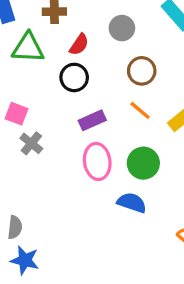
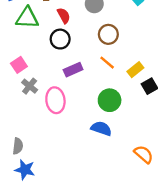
red semicircle: (79, 45) -> (64, 16), turned -63
pink square: (16, 114) -> (19, 65), turned 35
pink ellipse: (97, 161) -> (55, 100), moved

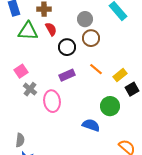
red semicircle: (64, 16) -> (51, 29), moved
brown circle: (108, 34) -> (91, 38), moved
black circle: (60, 39) -> (67, 47), moved
green circle: (110, 100) -> (110, 106), moved

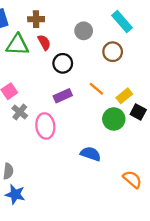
brown circle: (91, 38) -> (113, 52), moved
black square: (132, 89) -> (138, 112), turned -32
green circle: (110, 106) -> (114, 119), moved

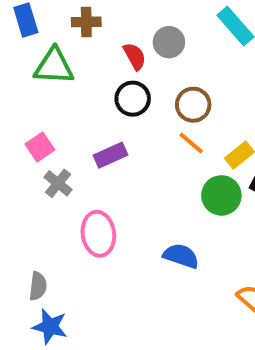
red semicircle: (44, 42) -> (135, 56), moved
brown circle: (113, 52) -> (193, 105), moved
purple rectangle: (63, 96) -> (110, 155), moved
pink ellipse: (45, 126) -> (98, 234), moved

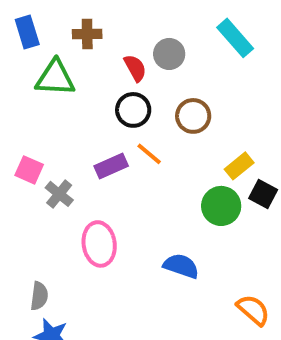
orange line: (191, 143) -> (149, 154), moved
pink square: (40, 147) -> (29, 170), moved, turned -32

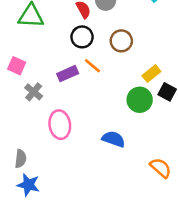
pink square: (29, 170) -> (17, 66), moved

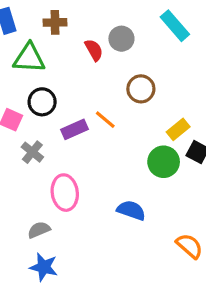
black circle: (82, 37) -> (42, 102), moved
gray semicircle: (21, 159) -> (39, 230), moved, turned -120
blue star: (28, 185) -> (44, 267), moved

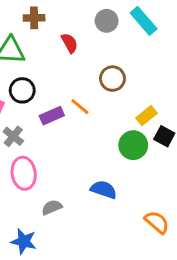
gray circle: (121, 39) -> (107, 21), moved
pink ellipse: (65, 193) -> (24, 173), moved
gray semicircle: (39, 230) -> (52, 207), moved

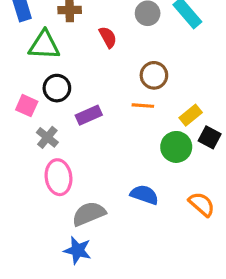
orange line: (80, 107) -> (143, 106), moved, turned -36
gray semicircle: (52, 207) -> (89, 214), size x1.5
orange semicircle: (157, 222) -> (202, 204), moved
blue star: (24, 241) -> (78, 250), moved

